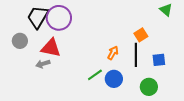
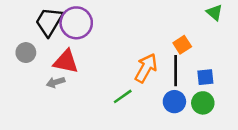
orange arrow: (113, 53) -> (146, 68), size x1.6
blue circle: (114, 79) -> (174, 102), moved
green circle: (149, 87) -> (203, 103), moved

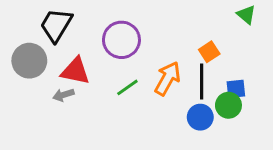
purple circle: (76, 23) -> (121, 40), moved
gray circle: (26, 53) -> (29, 61), size x1.5
green line: (123, 96) -> (127, 87), moved
green circle: (203, 103) -> (228, 105), moved

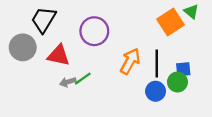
orange square: (209, 52) -> (171, 22), moved, size x1.6
green line: (127, 87) -> (83, 79), moved
gray arrow: (63, 95) -> (68, 82), moved

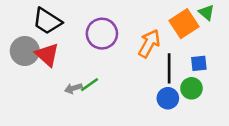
black trapezoid: (43, 20) -> (47, 21), turned -88
red triangle: (59, 55) -> (47, 55), moved, turned 30
orange arrow: (130, 61) -> (149, 44), moved
blue square: (183, 69) -> (199, 63), moved

